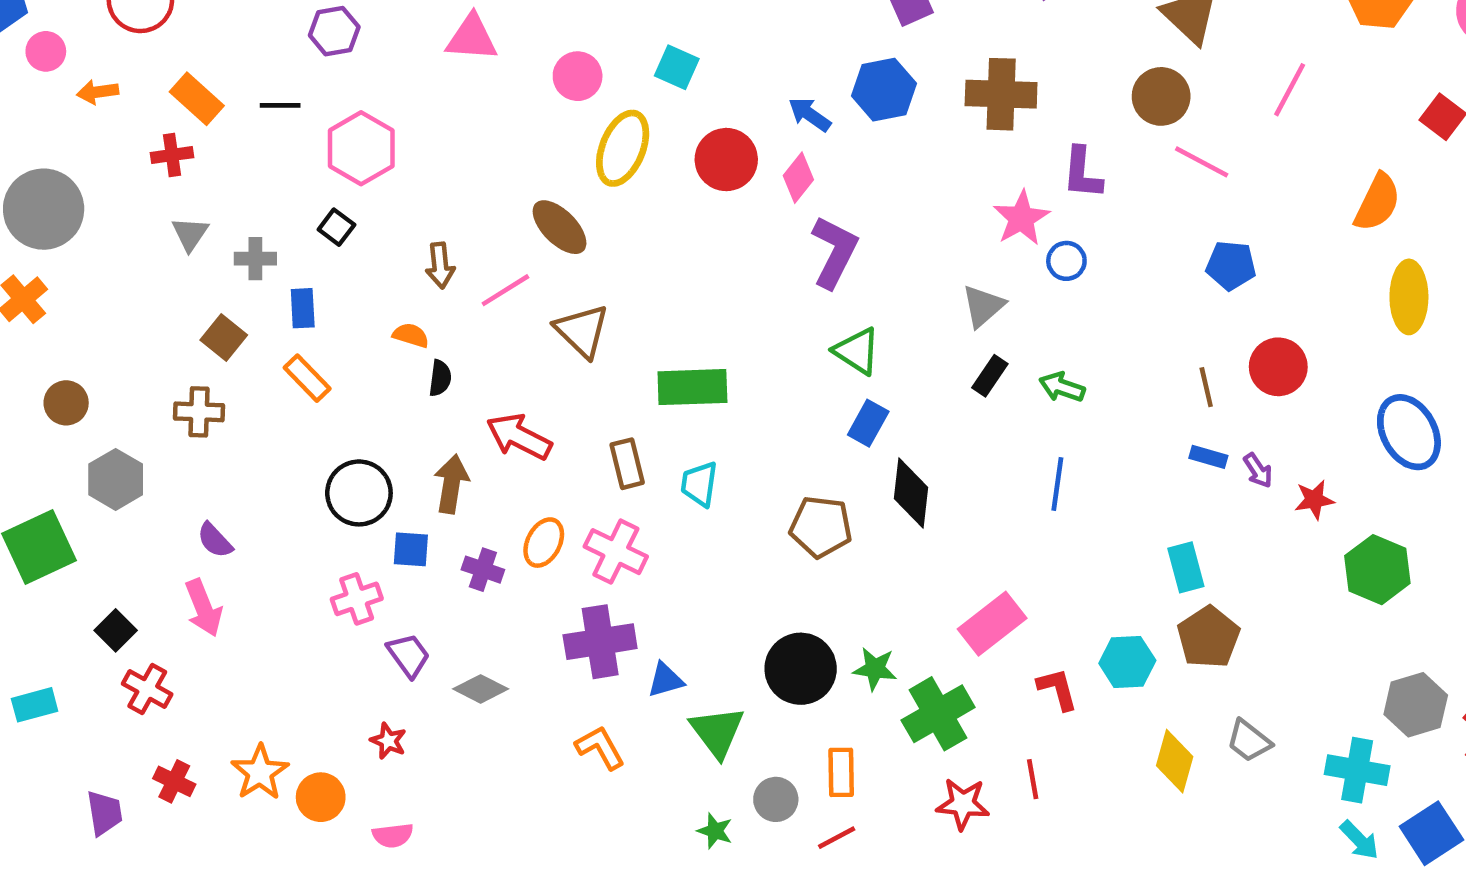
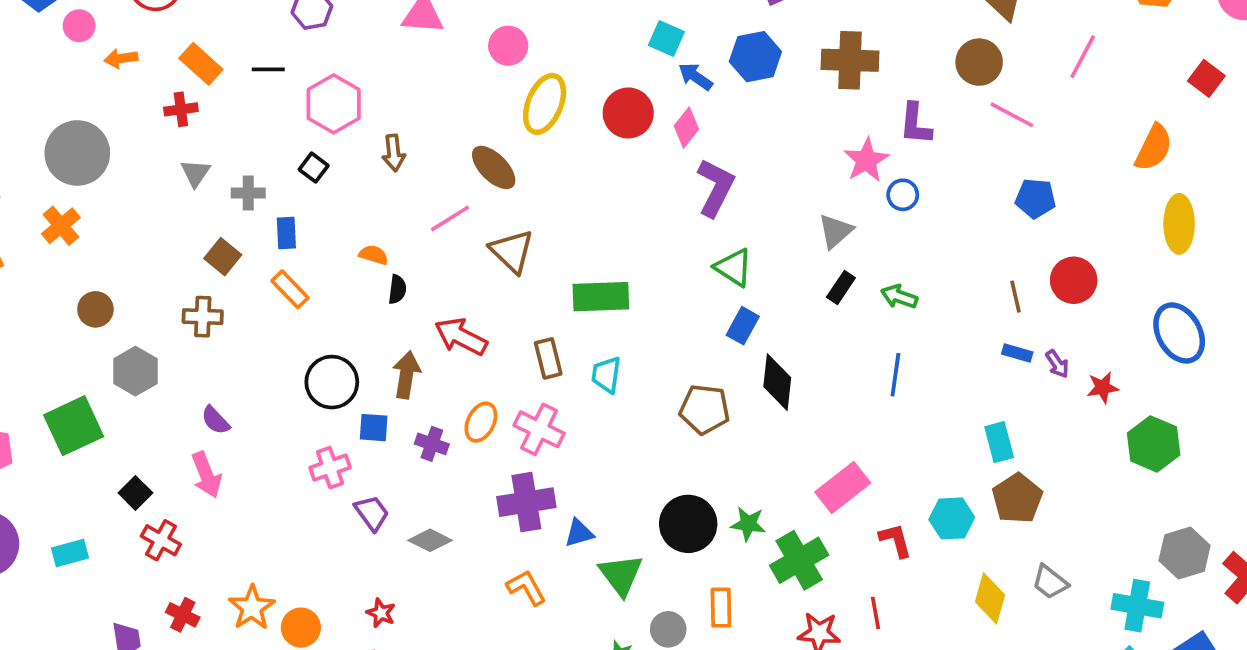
cyan square: (677, 67) -> (666, 38), moved
brown arrow: (440, 265) -> (394, 153), moved
red star: (388, 741) -> (381, 613), moved

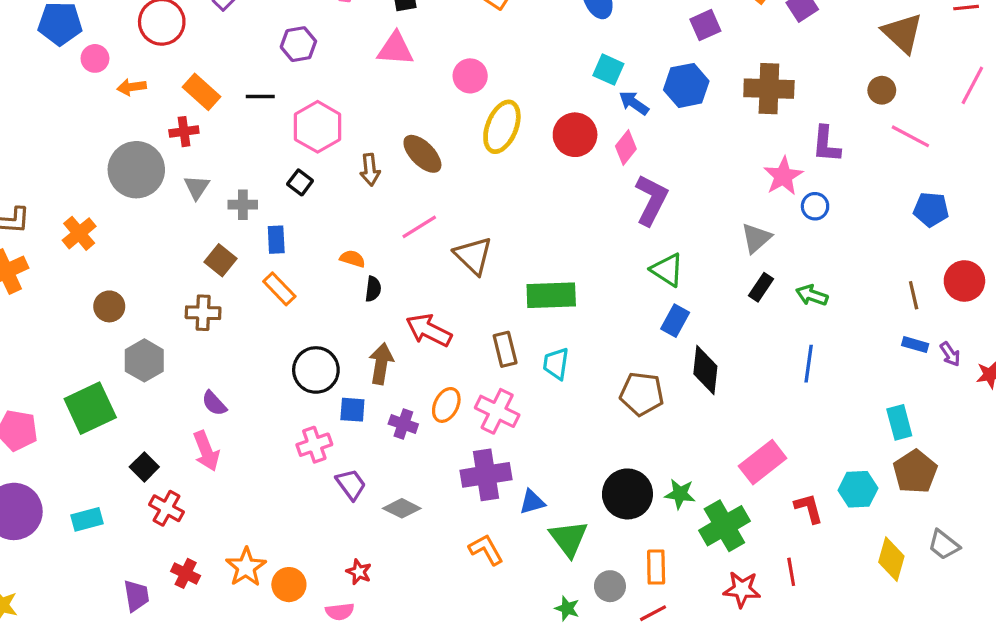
brown circle: (979, 62) -> (882, 90), size x0.7
gray circle: (77, 153) -> (136, 170), moved
brown ellipse: (494, 168) -> (422, 154), moved

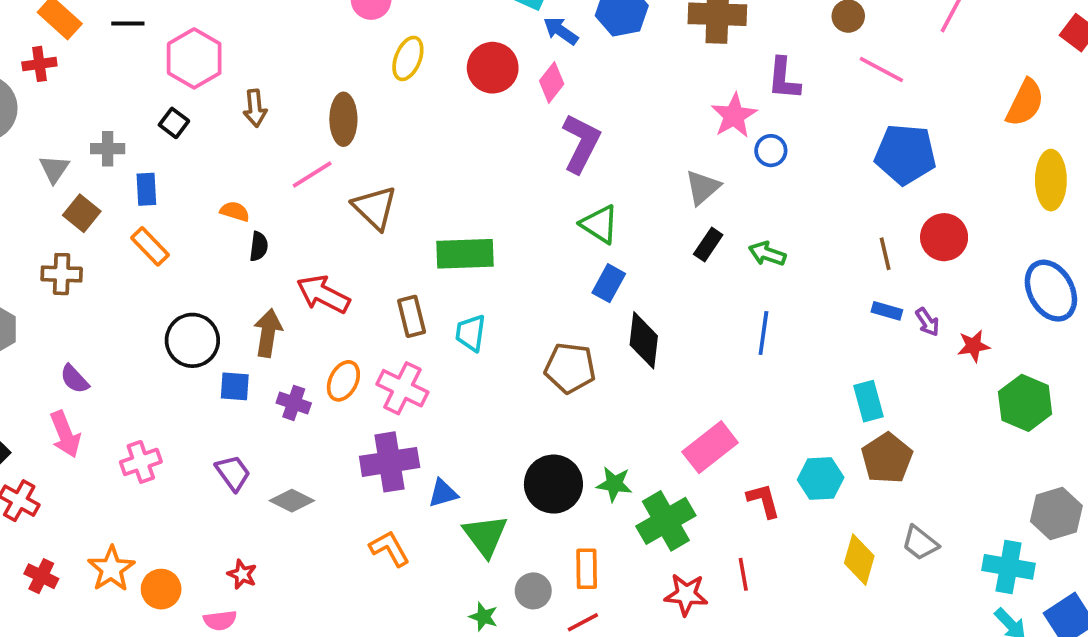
yellow ellipse: (502, 127) -> (408, 58), size x0.7
brown ellipse: (422, 154) -> (343, 119), moved, turned 45
gray triangle: (197, 187) -> (54, 169), moved
blue pentagon: (931, 209) -> (905, 154), size x1.5
pink cross: (314, 445) -> (141, 462), moved

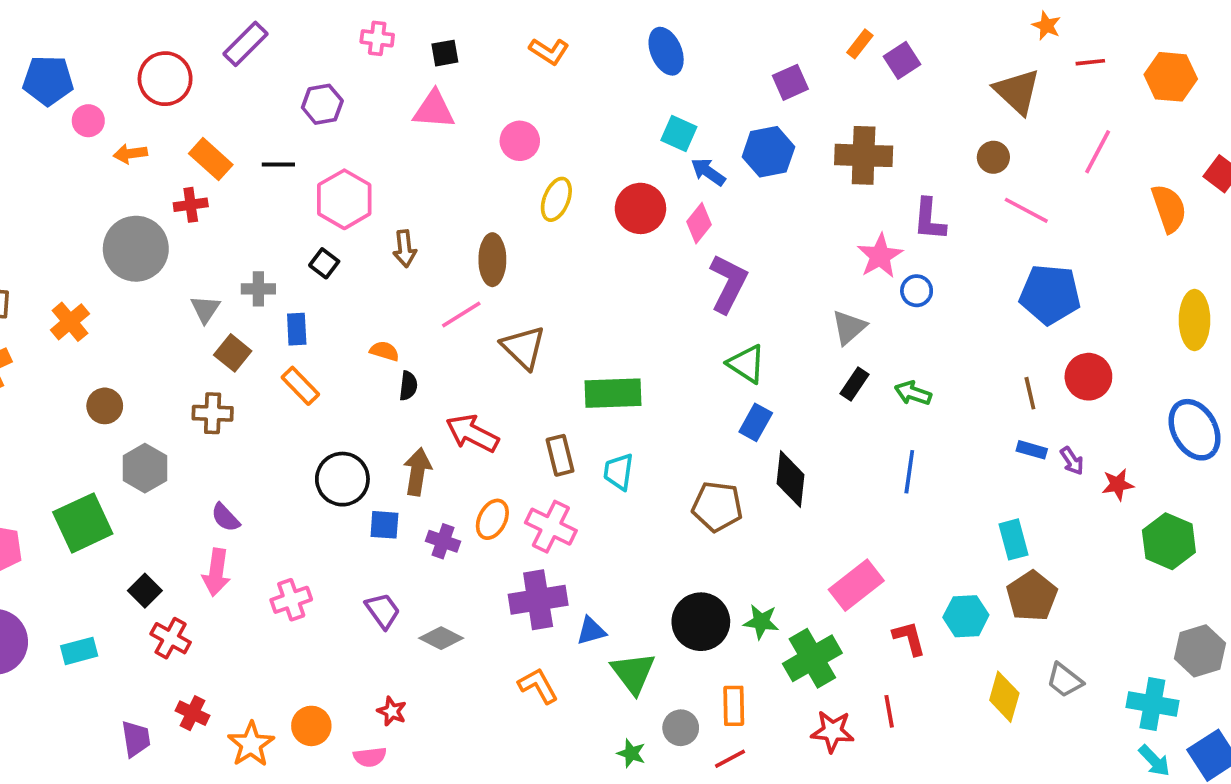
orange semicircle: (1025, 103) -> (1169, 208), moved, turned -45
pink arrow: (65, 434) -> (216, 572), turned 30
orange star: (111, 569) -> (251, 744), moved

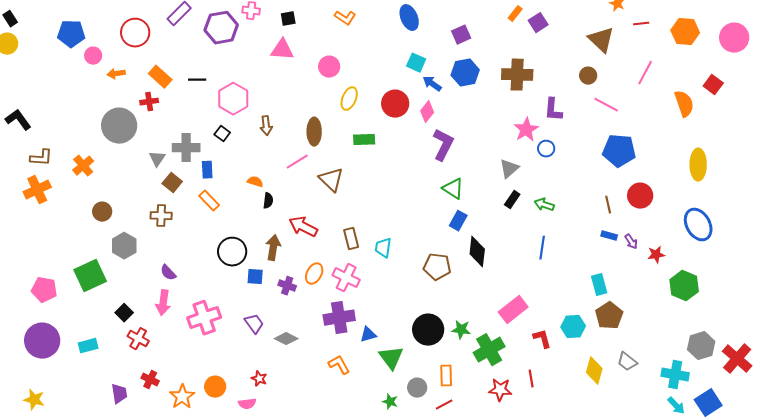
purple square: (790, 82) -> (461, 35), moved
purple hexagon: (322, 104) -> (221, 28), moved, size x1.5
gray cross: (258, 289) -> (186, 148), size x1.5
green rectangle: (613, 393) -> (364, 140), moved, size x0.7
pink cross: (291, 600) -> (204, 318), size x1.5

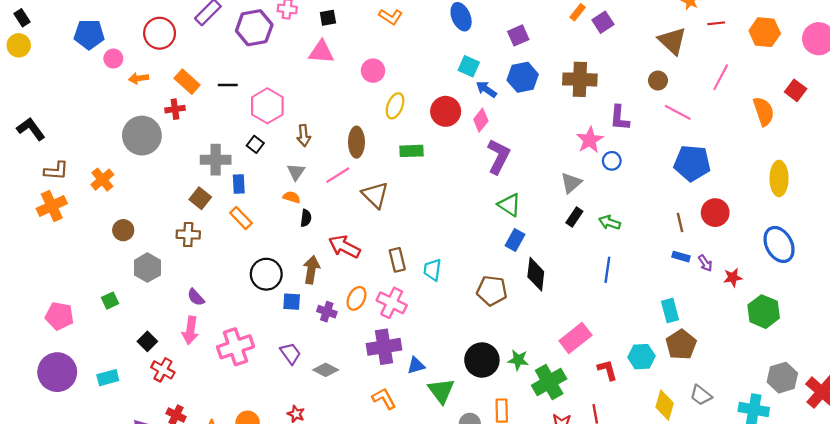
gray triangle: (157, 159) -> (296, 172), moved
green square: (90, 276) -> (110, 301), size x0.5

